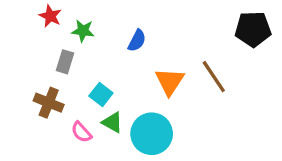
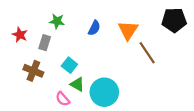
red star: (50, 16) -> (20, 35), moved
orange triangle: (170, 81) -> (128, 30), moved
pink semicircle: (81, 132) -> (63, 99), moved

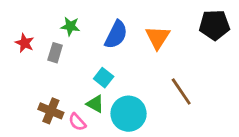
blue semicircle: (94, 28) -> (116, 35), size x1.5
brown line: (147, 53) -> (181, 91), moved
cyan square: (69, 65) -> (104, 78), moved
brown cross: (33, 71) -> (51, 111), moved

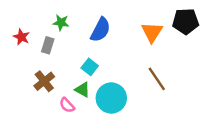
orange triangle: (158, 37) -> (152, 32), moved
brown cross: (51, 111) -> (44, 81), moved, turned 30

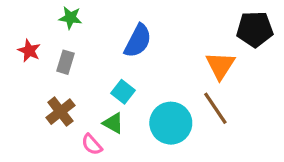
green star: (61, 23) -> (70, 18), moved
orange triangle: (152, 32) -> (220, 65), moved
cyan circle: (111, 98) -> (171, 123), moved

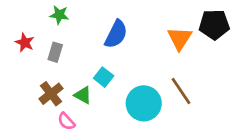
orange triangle: (220, 65) -> (180, 38), moved
green triangle: (113, 123) -> (83, 95), moved
pink semicircle: (92, 145) -> (66, 121), moved

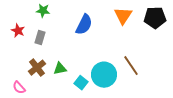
orange triangle: (180, 38) -> (123, 16), moved
cyan square: (104, 77) -> (81, 83), moved
green triangle: (83, 95) -> (60, 69), turned -40
pink semicircle: (66, 121) -> (19, 88), moved

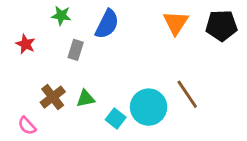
blue semicircle: (84, 25) -> (107, 24), moved
gray rectangle: (40, 38) -> (76, 50), moved

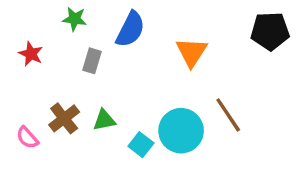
orange triangle: (176, 23) -> (192, 52), moved
pink semicircle: (27, 126) -> (27, 138), moved

